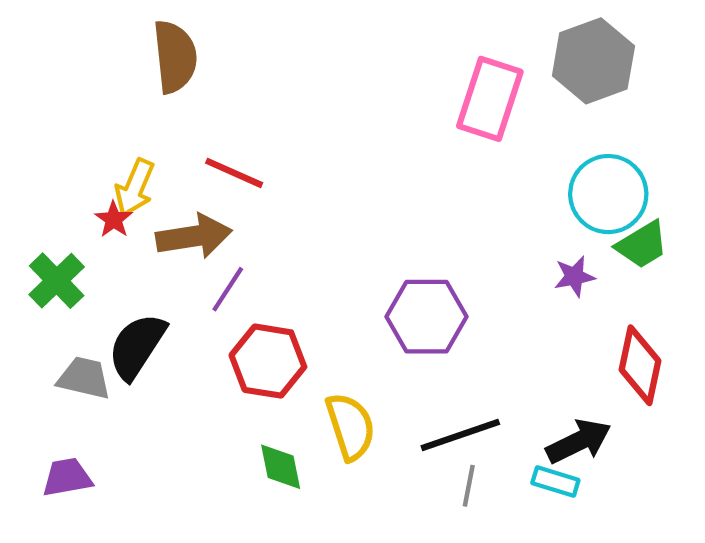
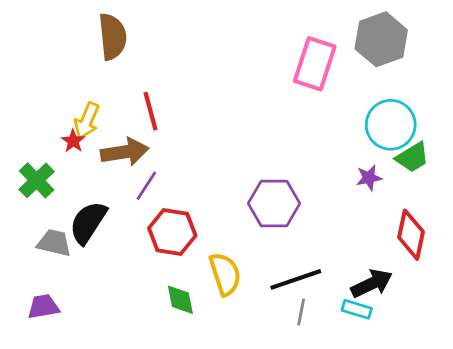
red line: (234, 173) -> (151, 111), turned 51

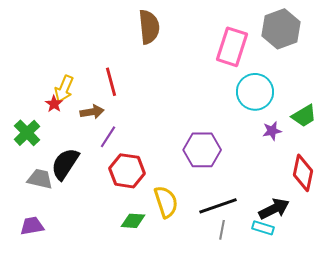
brown semicircle: (113, 37) -> (149, 27), moved
cyan circle: (391, 125) -> (255, 92), moved
brown arrow: (125, 152) -> (92, 112), size x0.7
green diamond: (180, 300) -> (133, 221), turned -75

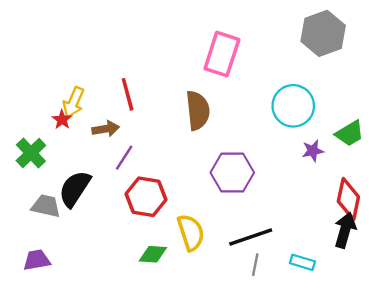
brown semicircle: (149, 27) -> (198, 110), moved
pink rectangle: (232, 47) -> (222, 54), moved
black arrow: (274, 209) -> (345, 230), moved, turned -48

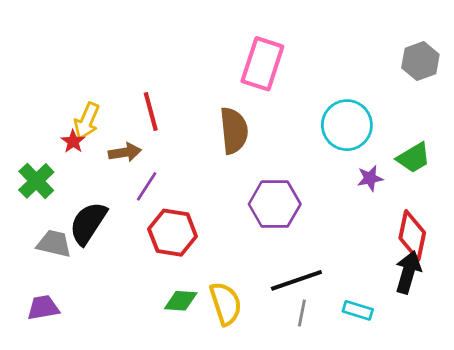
gray hexagon: (323, 33) -> (420, 61), moved, size x0.7
yellow semicircle: (191, 232) -> (226, 304), moved

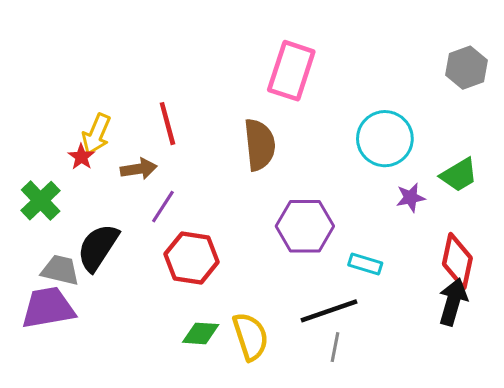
purple trapezoid: (43, 308) -> (48, 308), moved, size x1.5
cyan rectangle: (358, 310) -> (365, 264), moved

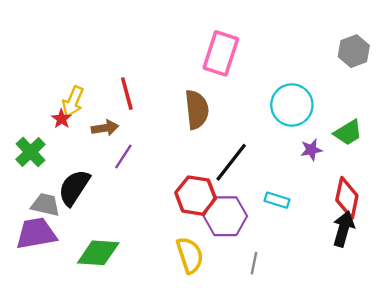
purple hexagon: (305, 226) -> (225, 216), moved
red hexagon: (192, 258) -> (196, 196), moved
black line: (329, 311) -> (231, 162), moved, turned -33
green diamond: (201, 333) -> (98, 253), moved, size x1.5

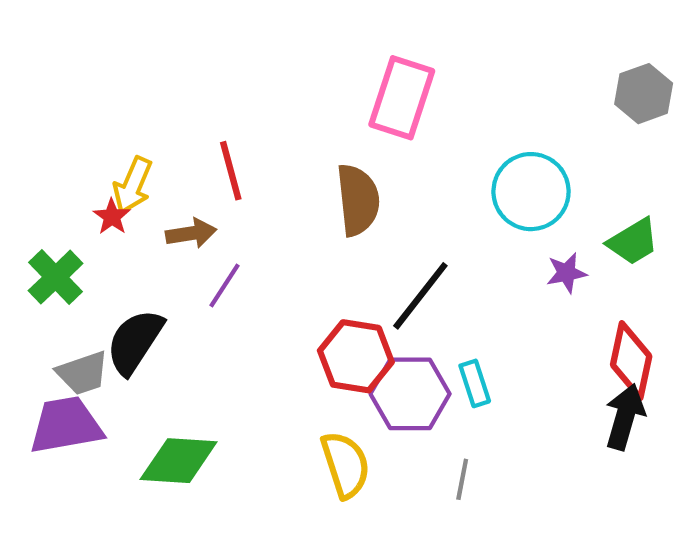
cyan rectangle: (277, 200) -> (475, 383), moved, turned 55
gray trapezoid: (45, 205) -> (83, 373), turned 148

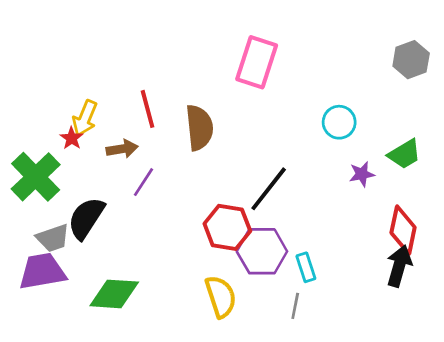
cyan circle: (531, 192) -> (339, 122), size x0.7
brown semicircle: (358, 200) -> (199, 128), moved
green cross: (56, 277) -> (36, 177), size x1.4
cyan rectangle: (475, 383) -> (306, 267), moved

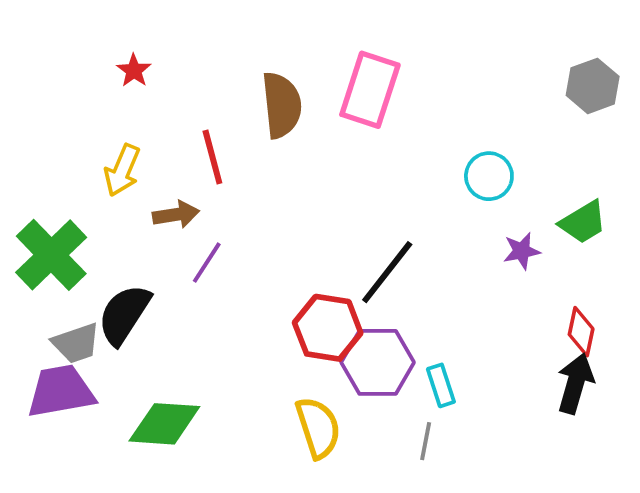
brown semicircle: (199, 128) -> (282, 105), moved
red star: (72, 138) -> (134, 71), moved
red diamond: (403, 230) -> (581, 332), size x0.7

